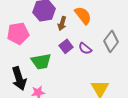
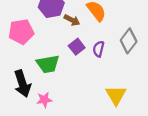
brown arrow: (62, 23) -> (72, 20), turned -80
purple semicircle: (85, 48) -> (99, 49), turned 64

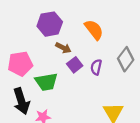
brown arrow: (72, 20) -> (63, 48), moved
pink pentagon: (21, 32) -> (20, 64), moved

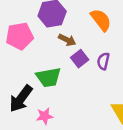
pink pentagon: (20, 64) -> (20, 36), moved
black arrow: (21, 101) -> (21, 99), turned 55

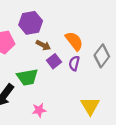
orange semicircle: (101, 20) -> (74, 41), moved
pink star: (45, 116) -> (39, 110), moved

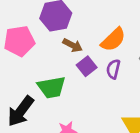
orange semicircle: (74, 41) -> (113, 40), turned 84

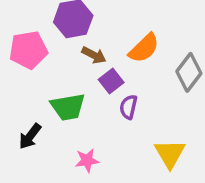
purple semicircle: (113, 69) -> (128, 107), moved
black arrow: (21, 111) -> (30, 136), size x0.7

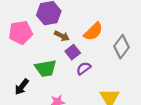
purple semicircle: (128, 107) -> (84, 68), turned 40

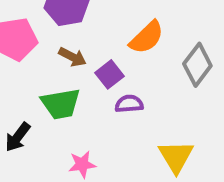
brown arrow: (62, 36) -> (72, 57), moved
purple semicircle: (84, 68) -> (129, 104), turned 32

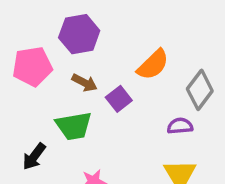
purple semicircle: (129, 104) -> (180, 126), moved

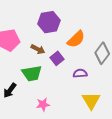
purple hexagon: (79, 34) -> (49, 22), moved
purple semicircle: (180, 126) -> (80, 73), moved

